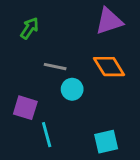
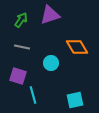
purple triangle: (109, 21) -> (50, 15), moved
gray line: (55, 67) -> (22, 47), moved

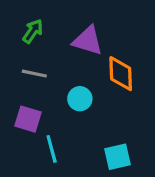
purple triangle: (50, 15) -> (88, 41), moved, turned 35
orange diamond: (77, 47) -> (121, 74), turned 30

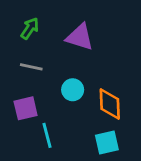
orange diamond: (121, 74) -> (110, 104), moved
purple square: (28, 119) -> (26, 108), turned -30

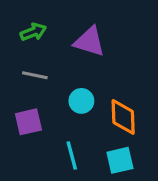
green arrow: (30, 28) -> (33, 32), turned 35
cyan line: (47, 135) -> (72, 155), moved

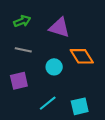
orange diamond: (123, 117) -> (82, 56), moved, turned -30
cyan line: (72, 155) -> (48, 103), turned 66

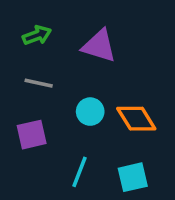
orange diamond: (82, 56) -> (136, 119), moved
cyan line: (48, 103) -> (80, 172), turned -30

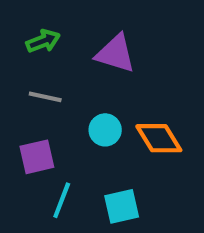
cyan line: (80, 172) -> (62, 200), moved
cyan square: (133, 177) -> (122, 206), moved

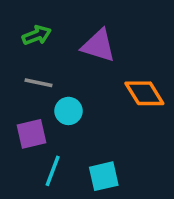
cyan circle: (105, 130) -> (68, 111), moved
orange diamond: (159, 138) -> (144, 93), moved

